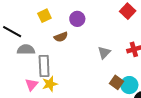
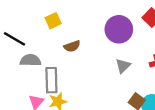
purple circle: (77, 19) -> (119, 29), moved, size x1.5

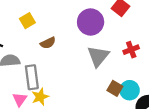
gray triangle: (123, 66) -> (98, 56), size x1.5

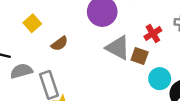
gray triangle: (98, 56) -> (118, 48), turned -30
brown square: (115, 88) -> (140, 56), moved

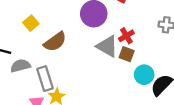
red cross: (153, 33) -> (126, 36), moved
brown semicircle: (60, 44) -> (55, 42), size x1.5

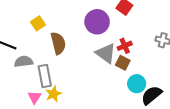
brown semicircle: (55, 42) -> (58, 43), turned -75

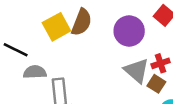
yellow square: (38, 23) -> (56, 27), size x1.5
brown semicircle: (58, 43) -> (82, 22), moved, turned 30

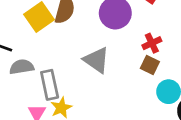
gray triangle: (137, 71) -> (96, 60), moved

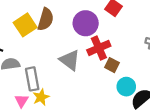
red cross: (152, 43) -> (99, 48), moved, size x1.5

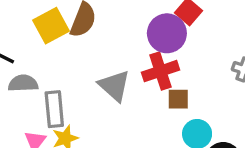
purple circle: (86, 23) -> (167, 33), moved
brown square: (112, 65) -> (178, 99), turned -32

